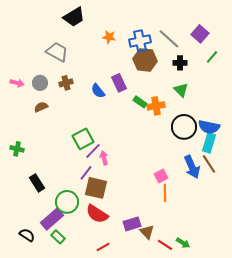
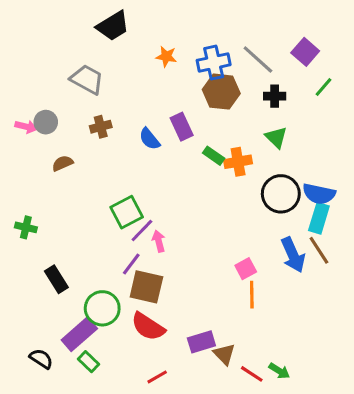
gray circle: (40, 83) -> (46, 122), moved

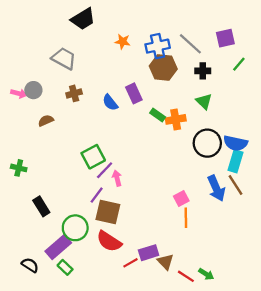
purple square: (305, 52) -> (225, 38), turned 36
red line: (157, 377) -> (130, 263), moved

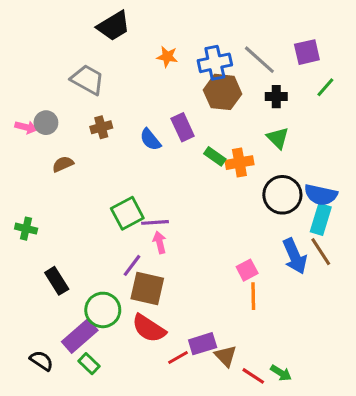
purple line: (105, 170) -> (155, 222), moved, turned 42

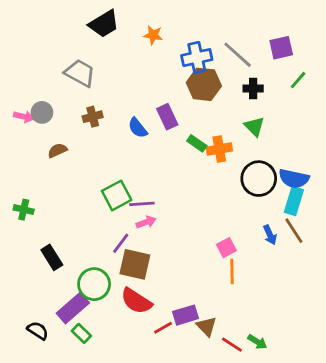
orange star: (167, 57) -> (153, 35), moved
pink arrow: (160, 242) -> (146, 222), turned 84
blue arrow: (295, 256) -> (270, 235), size x0.6

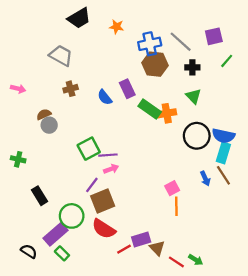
gray circle: (42, 112) -> (49, 125), moved
green rectangle: (197, 143) -> (150, 109), size x1.5
brown square: (135, 264) -> (103, 201), turned -35

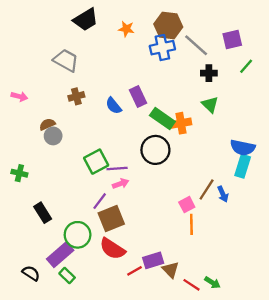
brown hexagon: (155, 64) -> (168, 25), moved
black circle: (197, 136) -> (155, 150), moved
brown line: (223, 175) -> (207, 189), moved, turned 66

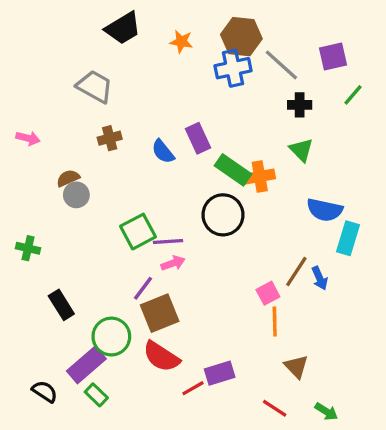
blue semicircle: (243, 148) -> (325, 210), moved
brown triangle: (171, 270) -> (296, 367), moved
green arrow: (212, 282) -> (326, 412), moved

